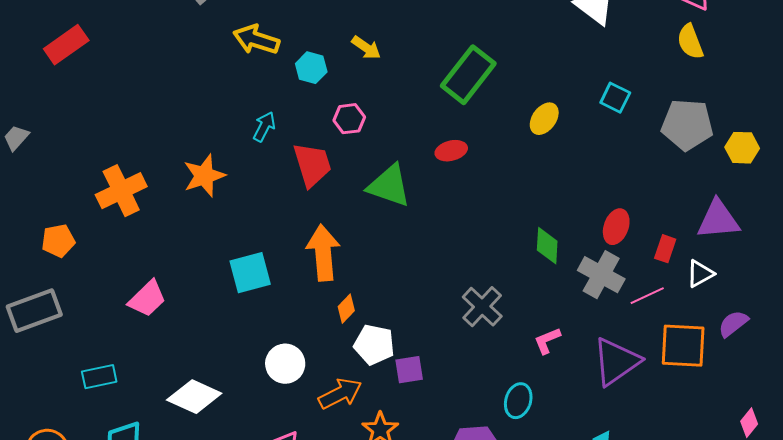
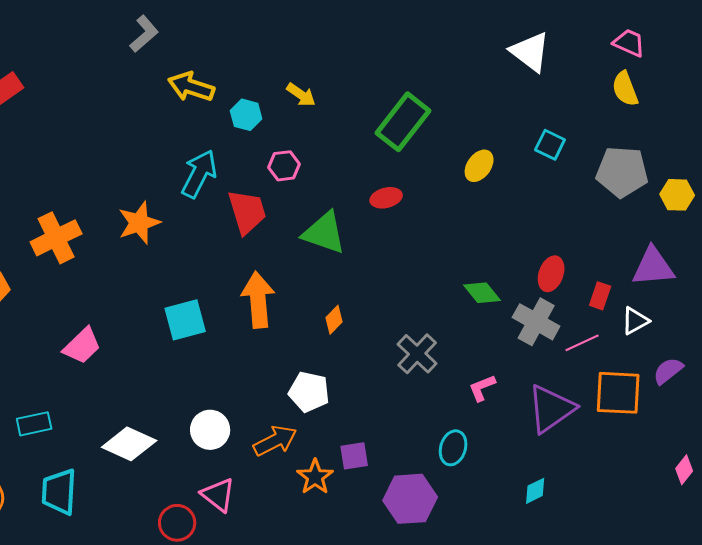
cyan arrow: (264, 127) -> (199, 174), size x1.6
green diamond: (547, 246) -> (482, 293), turned -42
orange diamond: (346, 309) -> (334, 320), moved
white circle: (285, 364) -> (210, 430), moved
purple square: (409, 370) -> (354, 456), moved

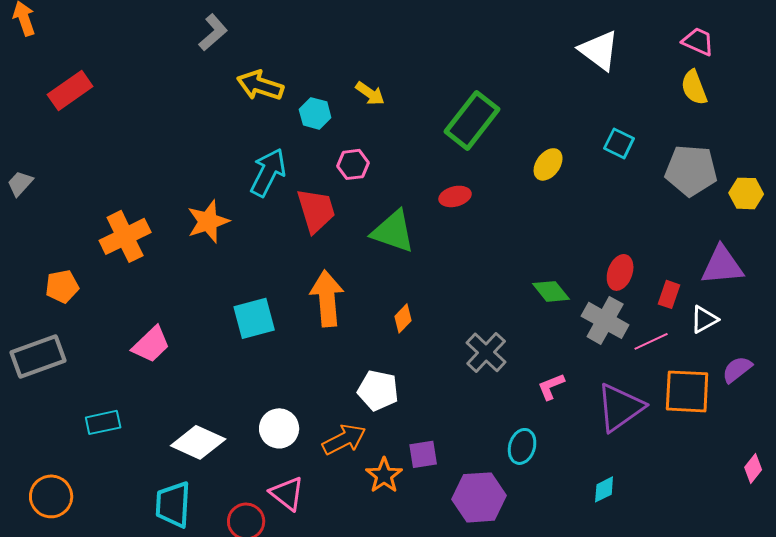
cyan trapezoid: (59, 492) -> (173, 504), moved

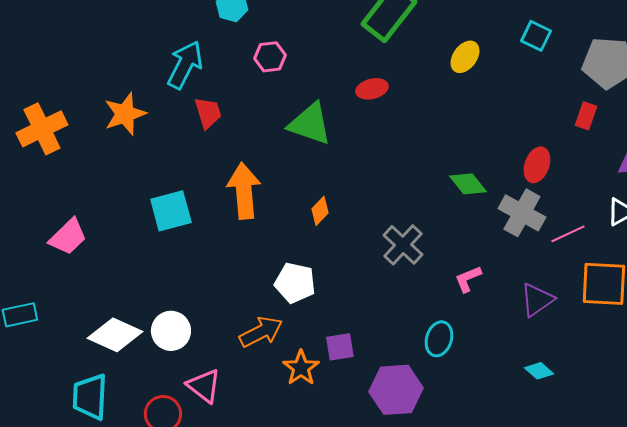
red trapezoid: (316, 210) -> (208, 113), moved, size x0.7
red rectangle: (669, 294) -> (586, 116), moved
purple triangle: (620, 407) -> (537, 300), size x0.7
white circle: (279, 428) -> (171, 331), moved
cyan diamond: (604, 489) -> (539, 371), moved, turned 68

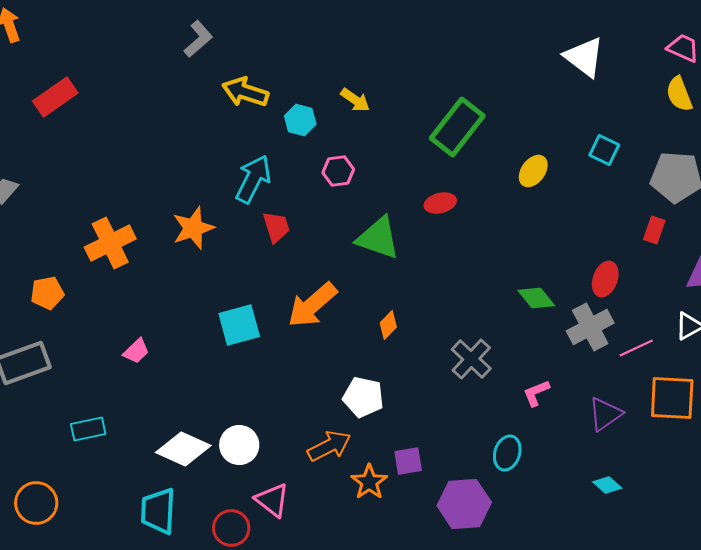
orange arrow: (244, 191) -> (312, 305), turned -126
gray cross: (522, 213) -> (590, 327), turned 33
pink trapezoid: (68, 237) -> (136, 351), size x0.7

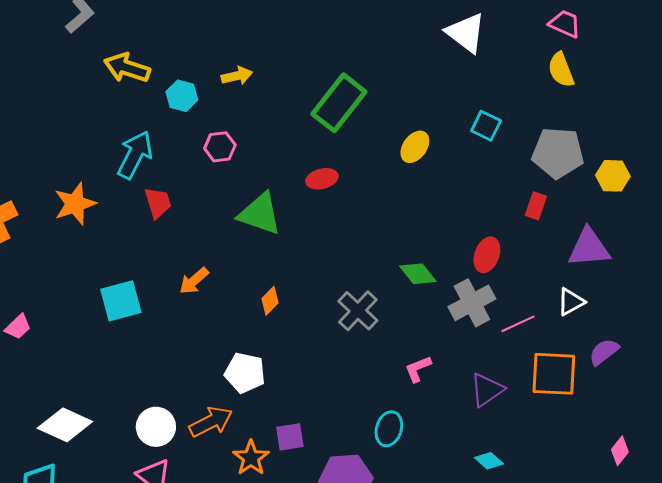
yellow arrow: (355, 100) -> (237, 76), turned -48
orange arrow: (312, 305) -> (194, 281), size x0.6
gray cross: (471, 359) -> (358, 311), moved
white circle: (239, 445) -> (156, 427), moved

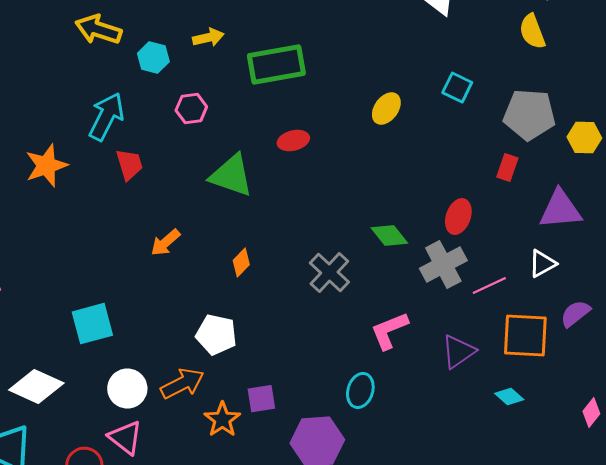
green rectangle: (339, 103) -> (276, 65), moved, turned 42
cyan square: (121, 301) -> (92, 324), moved
pink L-shape: (418, 369) -> (389, 331), size x1.4
cyan diamond: (489, 461) -> (509, 397), moved

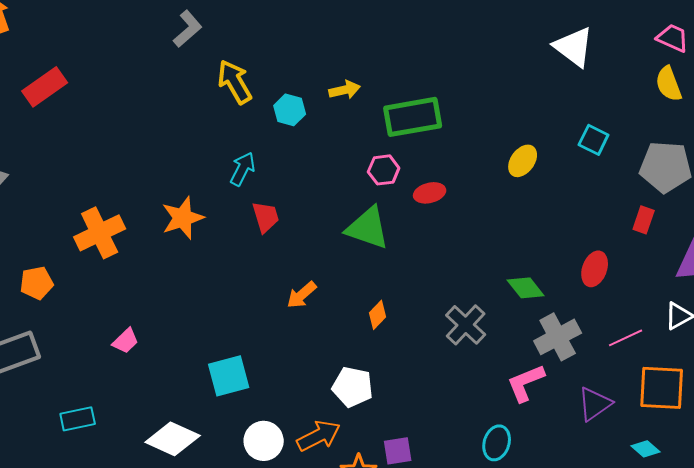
yellow arrow: (98, 30) -> (235, 82), turned 42
pink hexagon: (191, 109) -> (384, 170), moved
cyan arrow: (106, 117) -> (243, 169), size x0.7
gray cross: (443, 265) -> (558, 337), moved

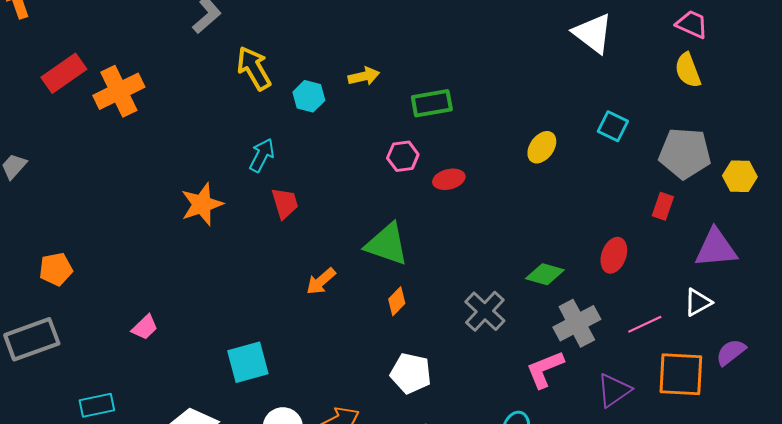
green rectangle: (413, 117) -> (432, 103), size x0.7
green triangle: (368, 228) -> (387, 244), moved
orange cross: (100, 233) -> (119, 91), moved
green diamond: (526, 288) -> (545, 274), turned -36
white pentagon: (353, 387) -> (411, 373), moved

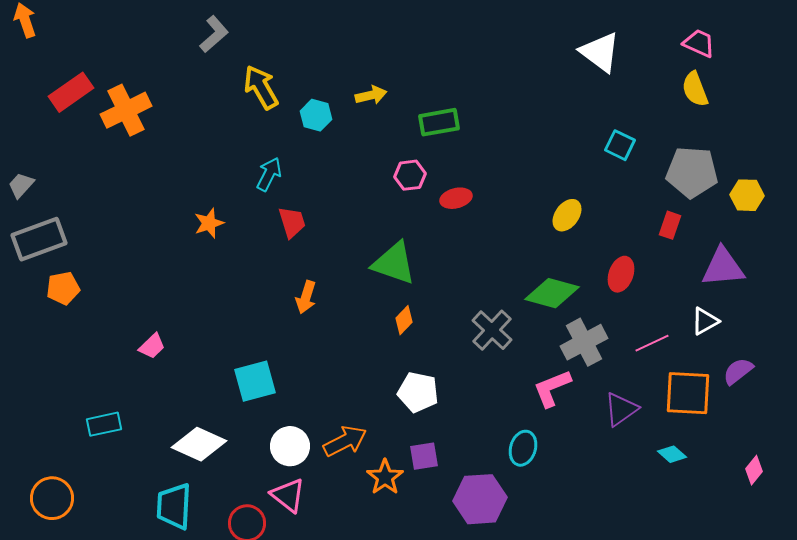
yellow ellipse: (542, 147) -> (567, 215), moved
orange star: (202, 204) -> (209, 223), size x0.7
green diamond: (545, 274) -> (552, 293), size x1.4
orange arrow: (321, 281) -> (306, 297), moved, turned -32
gray rectangle: (32, 339) -> (39, 239), moved

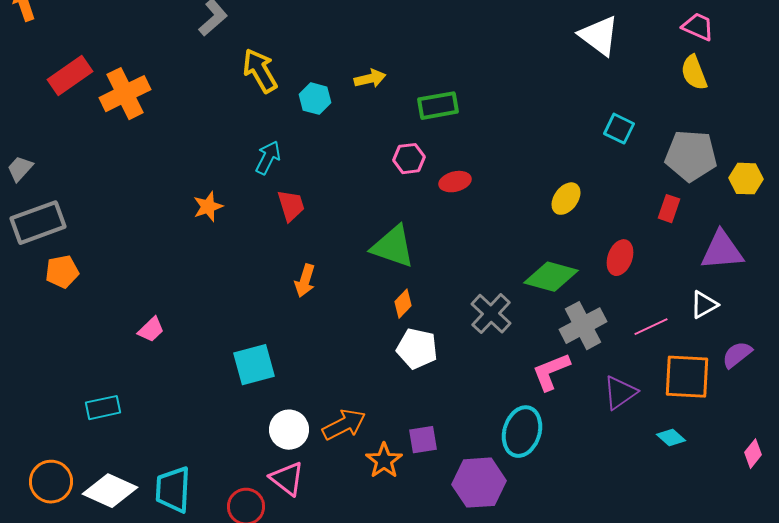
white pentagon: (418, 392) -> (417, 349), moved
white diamond: (199, 444) -> (110, 491), moved
cyan ellipse: (523, 448) -> (522, 432), size x1.4

